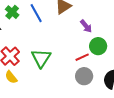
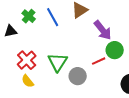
purple arrow: (86, 26) -> (103, 30), size x1.5
gray circle: (84, 76) -> (78, 76), moved

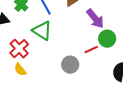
green triangle: (58, 62) -> (42, 31), moved, turned -30

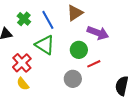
purple arrow: (95, 19) -> (98, 33), turned -30
green circle: (107, 39) -> (79, 50), moved

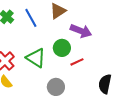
green triangle: (45, 45) -> (36, 58), moved
gray circle: (73, 79) -> (56, 87), moved

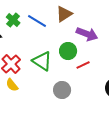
blue line: (31, 18) -> (37, 21), turned -30

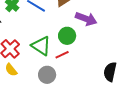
red line: (83, 65) -> (62, 55), moved
gray circle: (62, 90) -> (47, 75), moved

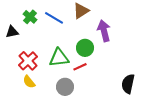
purple arrow: (86, 19) -> (104, 31), turned -125
green triangle: (41, 46) -> (59, 58), turned -40

